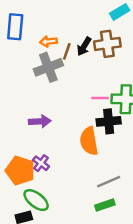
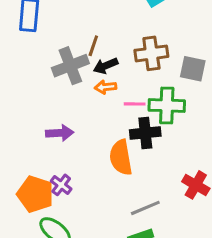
orange arrow: (48, 41) -> (106, 87), moved
brown cross: (107, 44) -> (151, 53), moved
black arrow: (84, 46) -> (106, 66), moved, turned 36

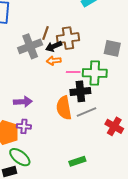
brown cross: (151, 53) -> (68, 38), moved
purple arrow: (60, 133) -> (23, 102), moved
purple cross: (61, 185) -> (24, 126), turned -32
gray line: (145, 208) -> (87, 112), moved

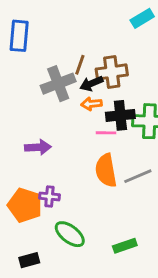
pink line: (73, 72) -> (106, 133), moved
black cross: (80, 91) -> (120, 115), moved
purple arrow: (23, 102) -> (38, 147), moved
green ellipse: (20, 157) -> (70, 234), moved

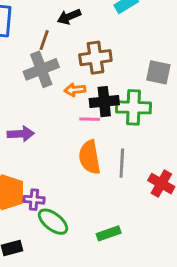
brown line: (80, 65) -> (44, 40), moved
black arrow: (91, 84) -> (69, 17), moved
gray line: (138, 176) -> (122, 163), turned -64
purple cross: (49, 196) -> (34, 200), moved

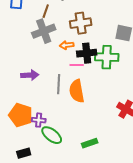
gray line: (122, 163) -> (59, 84), moved

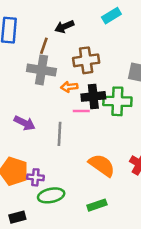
gray cross: (44, 31) -> (41, 70), turned 30
purple arrow: (30, 75) -> (25, 123), turned 30
orange semicircle: (77, 91) -> (102, 165), moved, turned 135
green ellipse: (52, 135) -> (51, 195), turned -50

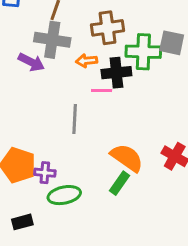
green cross: (117, 101) -> (143, 52), moved
purple arrow: (25, 123) -> (31, 62), moved
green rectangle: (97, 205) -> (119, 183), moved, turned -36

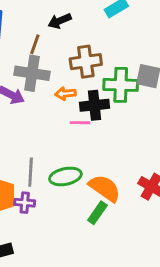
gray line: (75, 119) -> (31, 172), moved
green ellipse: (64, 195) -> (65, 176), moved

